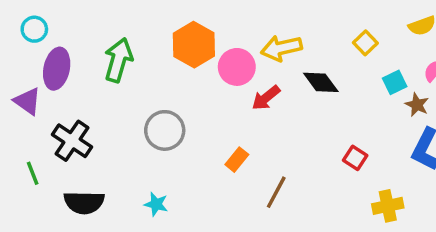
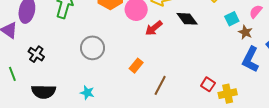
black cross: (72, 141) -> (36, 54), size x0.7
red square: (355, 158) -> (208, 84), moved

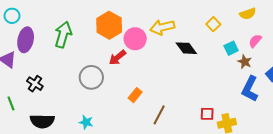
red arrow: (154, 28) -> (117, 58), moved
red square: (208, 84) -> (207, 114), turned -32

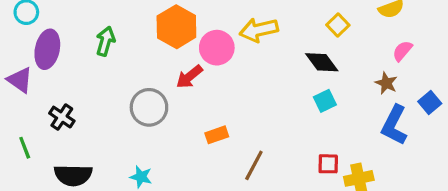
green arrow: (63, 35) -> (105, 41), size x0.7
black diamond: (186, 48) -> (322, 62), moved
cyan square: (231, 48) -> (325, 101), moved
orange rectangle: (135, 95) -> (217, 135), turned 32

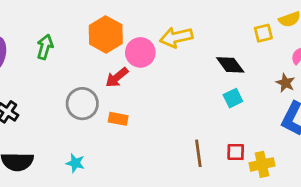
yellow square: (338, 25) -> (263, 33), moved, turned 30
orange rectangle: (217, 135) -> (118, 119), moved, turned 30
brown line: (254, 165) -> (198, 153), moved, turned -36

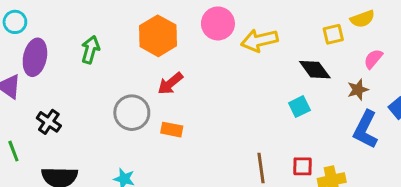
yellow arrow: (176, 37) -> (259, 40), moved
pink circle: (140, 52) -> (218, 23), moved
black diamond: (230, 65) -> (315, 70), moved
brown star: (285, 83) -> (358, 90), turned 30

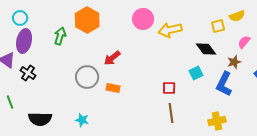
cyan circle: (15, 22) -> (20, 18), moved
orange hexagon: (158, 36) -> (87, 20), moved
black cross: (49, 122) -> (28, 73), moved
blue L-shape: (366, 130) -> (224, 84), moved
red square: (303, 166) -> (169, 88), moved

